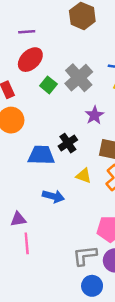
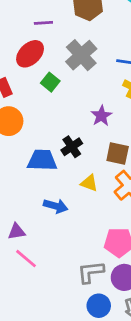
purple line: (27, 32) -> (43, 23), moved
gray cross: (79, 78) -> (81, 55), moved
pink line: (27, 243) -> (26, 259), turned -45

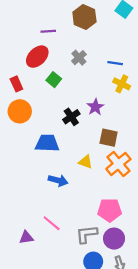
gray cross: (81, 55) -> (79, 58), size x0.6
black cross: (72, 147) -> (71, 117), moved
purple triangle: (17, 232) -> (26, 237), moved
pink line: (26, 259) -> (52, 223), moved

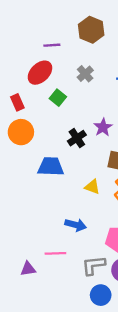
blue arrow: (58, 180) -> (76, 225), moved
pink line: (52, 223) -> (55, 253), turned -42

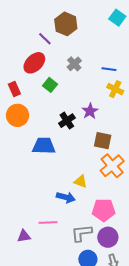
brown hexagon: (91, 30) -> (66, 24), moved
purple line: (52, 45) -> (45, 39), turned 48
yellow triangle: (92, 187) -> (81, 182), moved

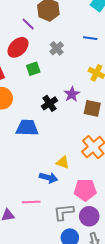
blue line: (109, 69) -> (90, 38), moved
green square: (50, 85) -> (33, 69), turned 32
brown square: (103, 141) -> (92, 108), moved

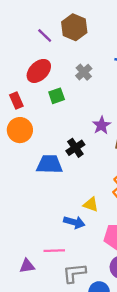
purple line: (28, 24) -> (45, 36), moved
black cross: (49, 103) -> (75, 148), moved
gray L-shape: (64, 212) -> (74, 273), moved

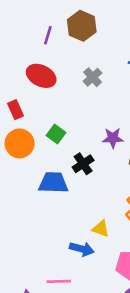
purple line: (45, 36) -> (48, 35), turned 63
red ellipse: (39, 71) -> (41, 76), turned 70
green square: (57, 96) -> (56, 134), moved, turned -35
purple star: (101, 125) -> (113, 138), turned 30

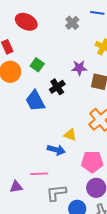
gray cross: (93, 77) -> (72, 23), moved
blue trapezoid: (53, 183) -> (35, 101), turned -120

